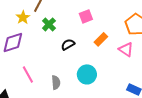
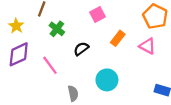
yellow star: (23, 17) -> (16, 26), moved
pink line: (28, 74) -> (50, 65), moved

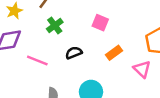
pink square: (97, 15) -> (100, 23), turned 35
pink line: (50, 65) -> (37, 61), turned -48

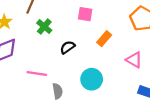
pink line: (37, 61) -> (37, 74), moved
pink triangle: (142, 69) -> (134, 60), moved

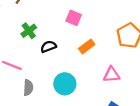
green cross: (44, 27) -> (29, 31), moved
pink triangle: (134, 60) -> (112, 75), turned -48

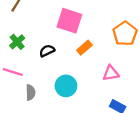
pink square: (74, 18) -> (69, 21), size x1.6
green cross: (29, 31) -> (17, 42), moved

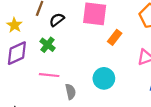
black semicircle: (47, 51) -> (57, 20), moved

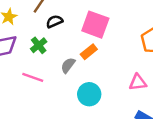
orange rectangle: (115, 37) -> (89, 52), moved
gray semicircle: (70, 92) -> (68, 65), moved, turned -144

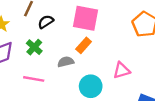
gray semicircle: (68, 65) -> (66, 62), turned 49
pink triangle: (138, 82) -> (122, 70), moved

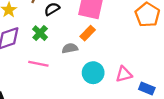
pink triangle: (122, 70) -> (124, 74), moved

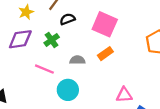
orange rectangle: (88, 33) -> (105, 54), moved
cyan circle: (93, 73) -> (68, 90), moved

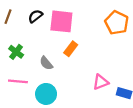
black semicircle: (67, 19) -> (35, 16), moved
gray semicircle: (77, 60) -> (46, 63), turned -112

